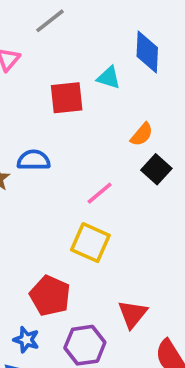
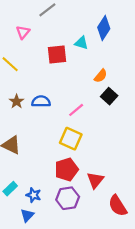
blue diamond: (147, 52) -> (104, 28), turned 30
blue semicircle: (34, 160) -> (41, 101), moved
red pentagon: (50, 296) -> (67, 169), moved, turned 30

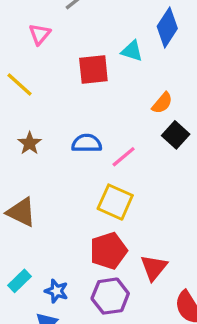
blue semicircle: (41, 101) -> (87, 143), moved

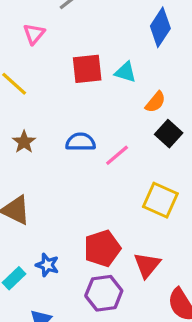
cyan triangle: (132, 51) -> (125, 72), moved
yellow square: (115, 202) -> (160, 200), moved
blue star: (56, 291) -> (47, 265), moved

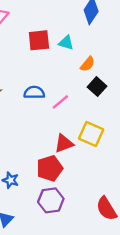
red triangle: (147, 265) -> (64, 143), moved, turned 30

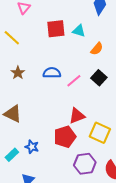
black square: (97, 87) -> (99, 78), moved
yellow square: (91, 134) -> (100, 133), moved
purple hexagon: (51, 200) -> (85, 164), moved

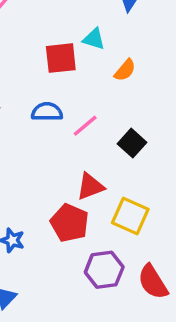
red square: (56, 29) -> (61, 58), moved
black square: (99, 78) -> (132, 143), moved
red pentagon: (65, 137) -> (69, 223), turned -30

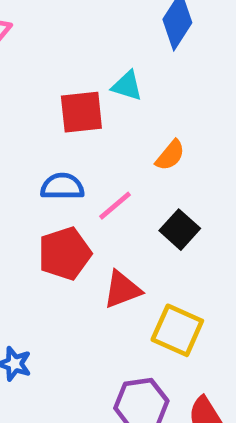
orange semicircle: (125, 70) -> (170, 155), moved
red pentagon: (69, 223) -> (65, 254), moved, turned 30

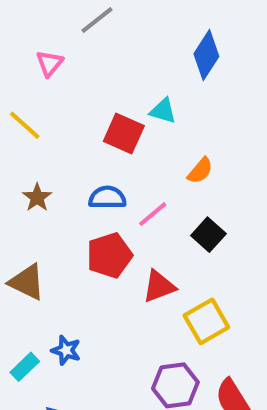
red square: (81, 112) -> (124, 134), turned 30
yellow square: (177, 330) -> (206, 321), turned 36

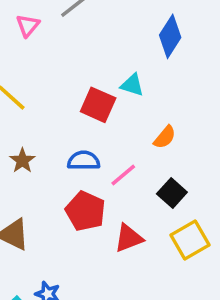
pink triangle: (50, 63) -> (28, 26), moved
red pentagon: (109, 255) -> (85, 211), turned -30
yellow square: (206, 321) -> (190, 240), moved

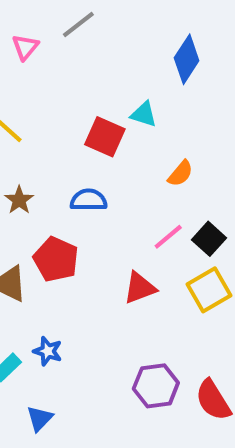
pink line: (123, 175) -> (168, 237), moved
black square: (172, 193) -> (209, 239), moved
red pentagon: (85, 211) -> (56, 259), moved

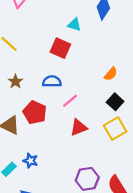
cyan triangle: (144, 114) -> (74, 25), moved
orange semicircle: (180, 174) -> (111, 74), moved
pink line: (168, 237) -> (70, 101), moved

